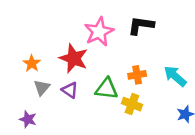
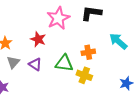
red star: (74, 58) -> (38, 39), size x0.7
cyan arrow: (175, 76) -> (118, 41), moved

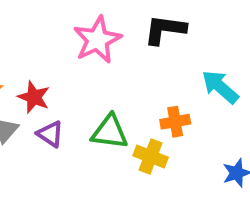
red star: (38, 39) -> (34, 97), moved
orange cross: (88, 52) -> (175, 122), moved

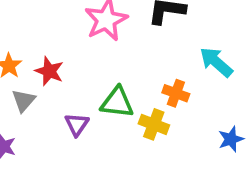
orange cross: (175, 122) -> (176, 93), turned 30
purple triangle: (50, 134) -> (77, 124), moved, turned 30

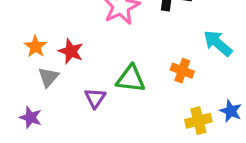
yellow cross: (154, 124) -> (198, 121), moved, turned -35
blue star: (231, 139) -> (231, 111), turned -30

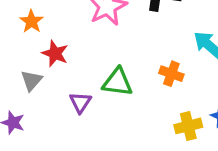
orange star: (35, 46) -> (31, 21), moved

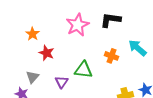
orange cross: (171, 74) -> (112, 56), moved
gray triangle: (31, 80) -> (32, 77), moved

